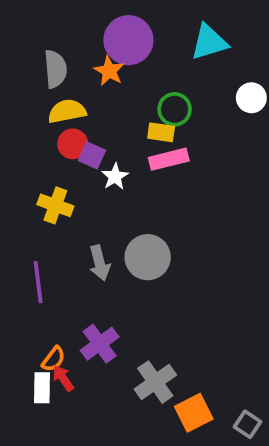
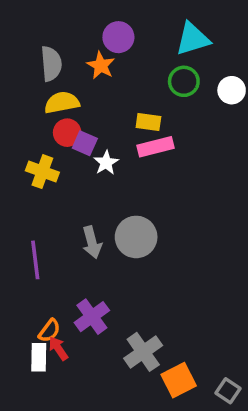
purple circle: (128, 40) -> (118, 37), size x0.7
green circle: (175, 109) -> (184, 81), moved
yellow cross: (55, 205) -> (42, 172), moved

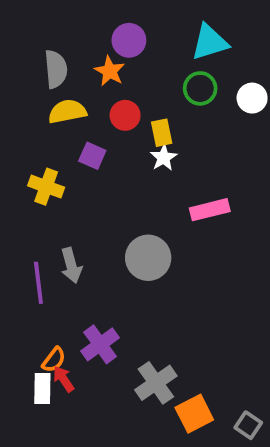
yellow rectangle: (148, 122) -> (162, 133), turned 70
red circle: (67, 133) -> (125, 115), moved
pink rectangle: (156, 147) -> (210, 210), moved
white star: (106, 163) -> (164, 158), moved
gray arrow: (92, 242) -> (71, 265), moved

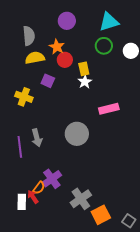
orange star: (110, 71) -> (57, 47), moved
orange semicircle: (54, 360) -> (39, 188), moved

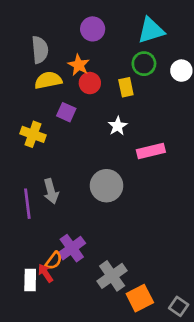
yellow rectangle: (84, 69) -> (126, 87), moved
white star: (85, 82) -> (118, 126), moved

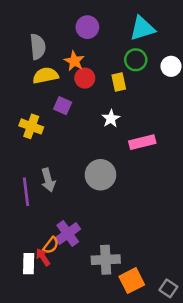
gray cross: (112, 276) -> (106, 260), turned 32

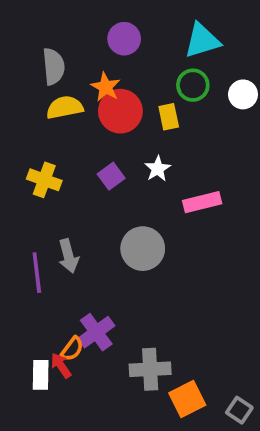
red circle: (85, 78) -> (120, 111), size x1.5
purple square: (63, 106) -> (111, 176), moved, turned 30

